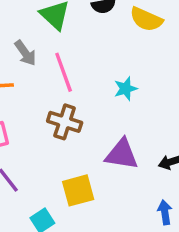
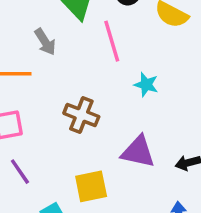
pink line: (64, 72) -> (112, 41), moved
cyan star: (126, 89) -> (146, 85), turned 30

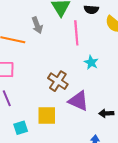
brown cross: (81, 115) -> (58, 81), moved

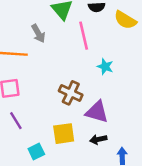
black arrow: (106, 113) -> (98, 139), moved

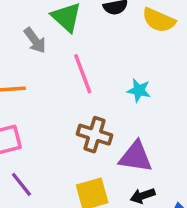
gray arrow: (38, 33) -> (35, 40), moved
pink line: (84, 36) -> (83, 74), moved

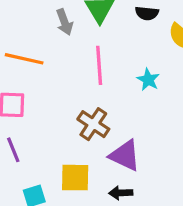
cyan star: (139, 90) -> (148, 80), moved

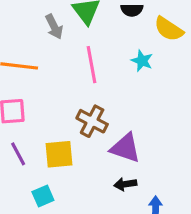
cyan star: (148, 80) -> (142, 61), moved
yellow square: (75, 178) -> (59, 154), moved

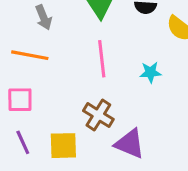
gray arrow: (54, 27) -> (44, 17), moved
cyan star: (142, 61) -> (150, 72), moved, turned -30

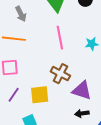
purple line: (23, 142) -> (14, 95), turned 63

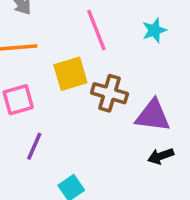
yellow square: (40, 95) -> (70, 74), moved

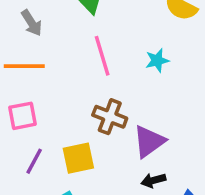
yellow square: (70, 74) -> (78, 158), moved
purple triangle: (153, 116) -> (149, 141), turned -48

